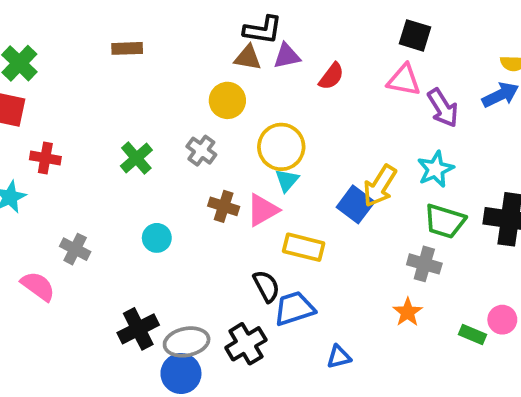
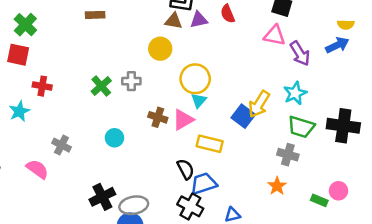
red semicircle: (331, 76) -> (228, 14), moved, turned 120
gray cross: (201, 151) -> (131, 81), moved, turned -36
black cross: (246, 344) -> (190, 206), moved, turned -30

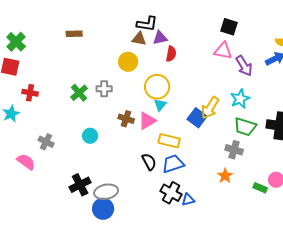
red semicircle: (228, 14) -> (171, 54), moved, turned -147
blue trapezoid: (204, 184) -> (173, 164), moved
black cross: (190, 206) -> (171, 193), moved

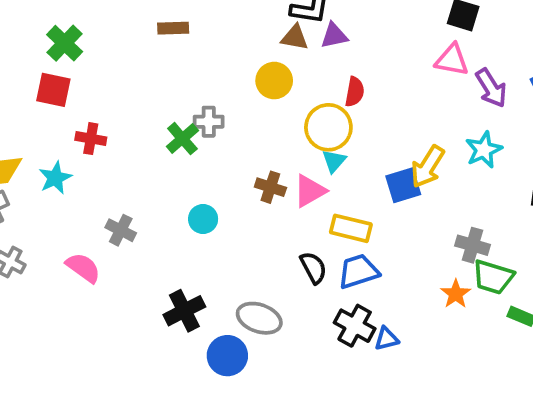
red semicircle: (171, 54) -> (355, 92), moved
gray cross: (104, 89) -> (209, 122), moved
blue square: (197, 118) -> (403, 185), turned 36
green trapezoid: (245, 127) -> (493, 277), moved
gray ellipse: (106, 192) -> (259, 318), moved, turned 30

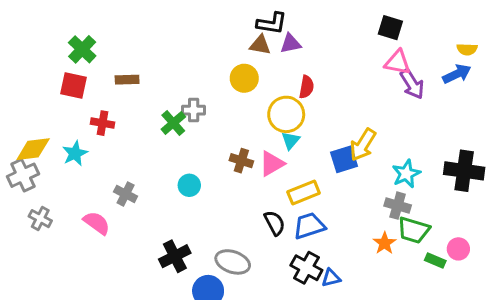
brown rectangle: (173, 28) -> (127, 80), moved
pink triangle: (452, 60) -> (398, 62), moved
cyan star: (484, 150) -> (406, 174), moved
yellow rectangle: (351, 228) -> (304, 193), turned -36

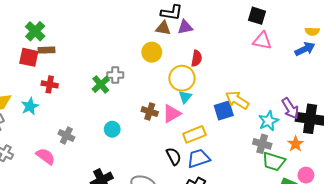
brown rectangle: (127, 80) -> (47, 50), moved
purple arrow: (412, 84) -> (290, 108), moved
yellow arrow: (363, 145) -> (237, 100), turned 90
orange star: (385, 243) -> (296, 144), moved

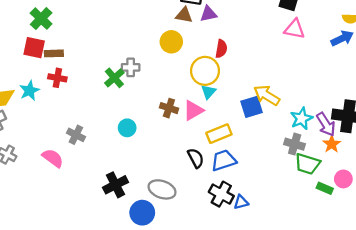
brown rectangle: (47, 50) -> (54, 53), moved
cyan star: (30, 106) -> (29, 91), moved
purple arrow: (290, 108) -> (326, 124), moved

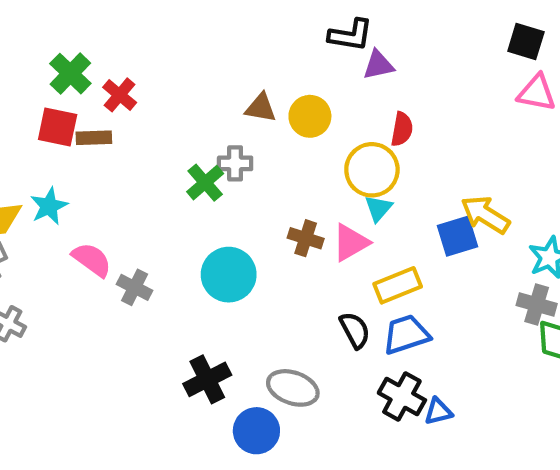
brown triangle: (184, 15) -> (261, 108), moved
red cross: (57, 78) -> (120, 95), moved, turned 30
cyan circle: (127, 128) -> (229, 275), size x1.6
pink semicircle: (53, 158) -> (92, 260), moved

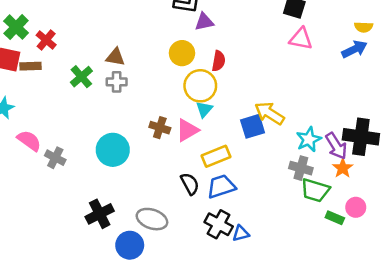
brown triangle: (261, 108) -> (115, 57), moved
yellow circle: (310, 116) -> (182, 53), moved
green cross: (205, 183) -> (81, 77), moved

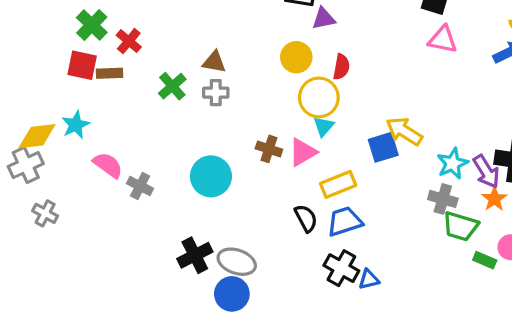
gray ellipse: (152, 219) -> (237, 262), moved

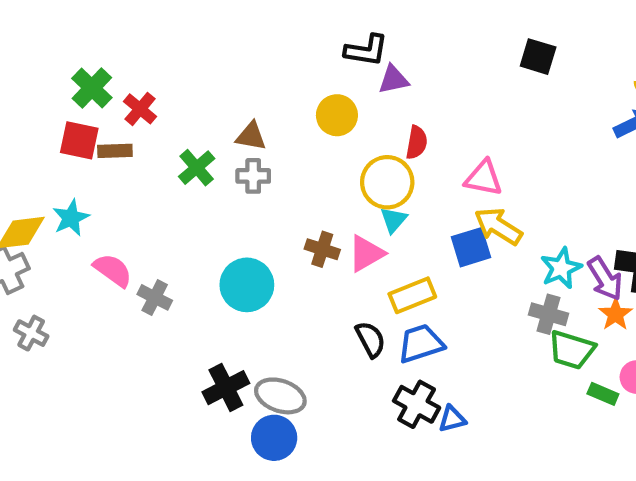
pink triangle: (443, 39) -> (484, 178), moved
yellow circle: (296, 57) -> (337, 115), moved

